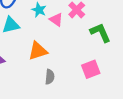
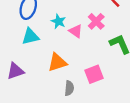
pink square: (91, 69) -> (94, 74), moved

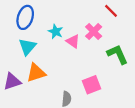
cyan triangle: (30, 36) -> (27, 47), turned -36
orange triangle: (57, 62) -> (36, 73), moved

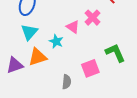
cyan star: (56, 32) -> (56, 41), moved
green L-shape: (118, 54) -> (115, 53), moved

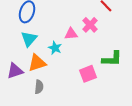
pink triangle: (73, 27) -> (71, 34), turned -40
green L-shape: (115, 53) -> (112, 59), turned 115
gray semicircle: (67, 82) -> (39, 87), moved

